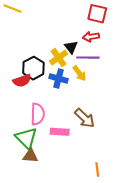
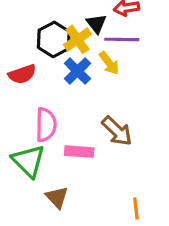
black hexagon: (33, 68) -> (54, 39), moved
blue cross: (59, 78) -> (77, 71), turned 30
brown triangle: (30, 156) -> (57, 197), moved, turned 42

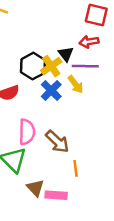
brown arrow: (117, 131) -> (57, 142), moved
pink rectangle: (79, 152) -> (56, 195), moved
orange line: (136, 208) -> (76, 168), moved

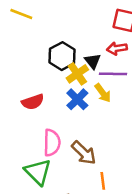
black hexagon: (33, 66) -> (62, 56), moved

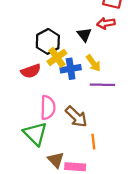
black hexagon: (62, 56) -> (48, 41), moved
yellow cross: (77, 74) -> (57, 57), moved
purple line: (113, 74) -> (102, 85), moved
blue cross: (77, 99) -> (71, 69), turned 36

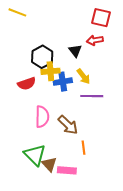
yellow cross: (57, 57) -> (50, 71), turned 30
green triangle: (35, 134) -> (35, 155), moved

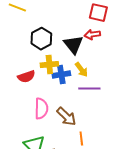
black triangle: (75, 51) -> (73, 45), size x1.5
black hexagon: (42, 57) -> (41, 39), moved

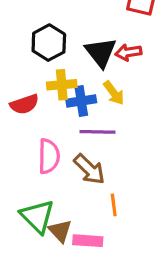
red arrow: (92, 35) -> (128, 52), moved
purple line: (89, 89) -> (98, 132), moved

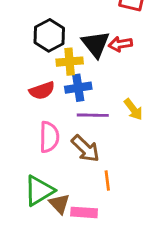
yellow cross: (62, 85) -> (70, 62), moved
yellow arrow: (114, 93) -> (133, 109), moved
red semicircle: (24, 104) -> (42, 91), moved
green triangle: (37, 216) -> (39, 191), turned 44

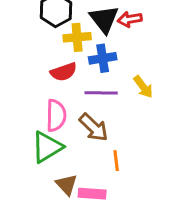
blue cross: (78, 88) -> (103, 58), moved
red semicircle: (42, 91) -> (64, 72), moved
green triangle: (39, 191) -> (47, 147), moved

